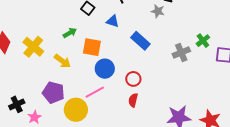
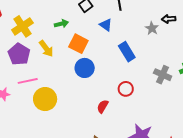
gray cross: (181, 52) -> (163, 75), turned 30
red circle: (133, 79) -> (126, 89), moved
pink line: (95, 92) -> (28, 81), moved
purple pentagon: (53, 93) -> (19, 54), moved

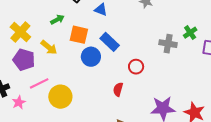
blue rectangle: (127, 52) -> (110, 42), moved

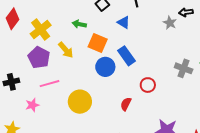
green arrow: (57, 20) -> (79, 24), turned -152
yellow circle: (60, 97) -> (80, 102), moved
pink star: (19, 102) -> (32, 105), moved

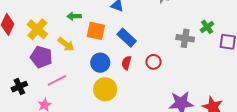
blue circle: (105, 67) -> (100, 63), moved
yellow circle: (80, 102) -> (105, 89), moved
red semicircle: (126, 104) -> (126, 63), moved

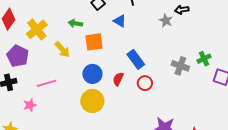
orange square: (96, 31) -> (94, 42), turned -30
blue rectangle: (127, 38) -> (136, 59), moved
purple pentagon: (41, 57) -> (18, 56), moved

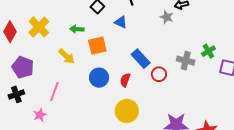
yellow cross: (37, 29) -> (39, 27), moved
pink line: (47, 83) -> (54, 92), turned -48
red circle: (145, 83) -> (159, 74), moved
yellow circle: (92, 101) -> (127, 111), moved

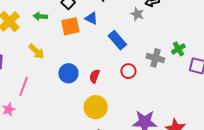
green arrow: (77, 29) -> (40, 16), moved
orange square: (97, 46) -> (70, 26), moved
blue rectangle: (141, 59) -> (117, 40), moved

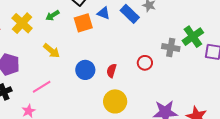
green arrow: (40, 16) -> (53, 16), turned -32
blue rectangle: (117, 40) -> (130, 14), moved
green cross: (178, 49) -> (193, 37), size x1.5
pink line: (24, 86) -> (42, 87), turned 42

